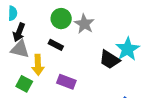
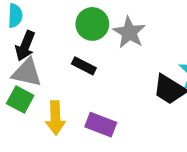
yellow arrow: (38, 65) -> (55, 118), moved
green square: (24, 84) -> (20, 99), moved

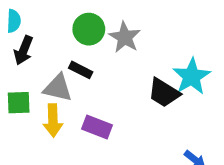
gray triangle: (27, 73) -> (58, 88), moved
green square: (20, 99) -> (19, 103), turned -30

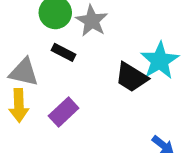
black rectangle: (81, 70) -> (64, 52), moved
purple rectangle: (97, 127) -> (64, 112), turned -64

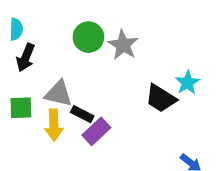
black rectangle: (64, 52) -> (82, 114), moved
cyan star: (160, 61) -> (187, 83), size x0.7

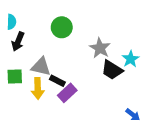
gray star: (123, 45) -> (100, 48), moved

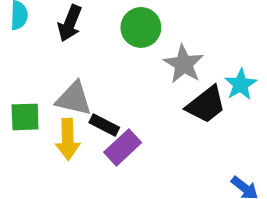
green circle: (62, 27) -> (141, 27), moved
black arrow: (18, 42) -> (70, 23), moved
black trapezoid: (112, 70) -> (206, 105), turned -70

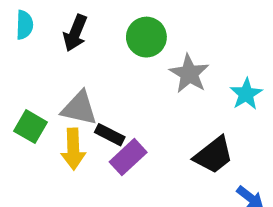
black trapezoid: (206, 105) -> (214, 155), moved
green square: (25, 117) -> (31, 127), turned 32

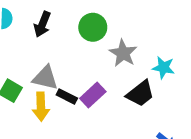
cyan star: (246, 94) -> (163, 68), turned -30
black trapezoid: (214, 155) -> (140, 94), moved
purple rectangle: (128, 157) -> (93, 95), moved

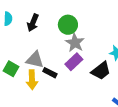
gray star: (123, 53) -> (75, 43), moved
purple rectangle: (93, 95) -> (74, 62), moved

